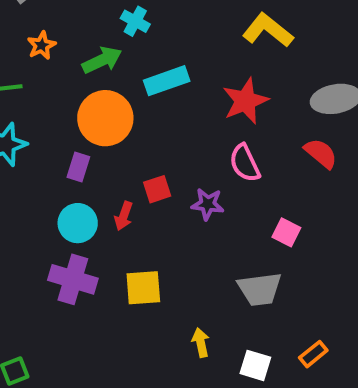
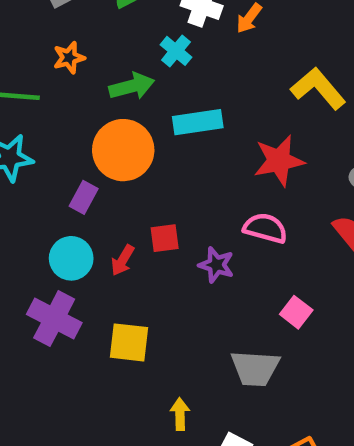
pink semicircle: (245, 163) -> (265, 228), turned 120

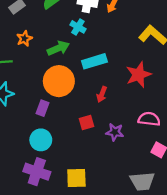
pink semicircle: (265, 228) -> (149, 119), moved
red arrow: (123, 260) -> (102, 94), moved

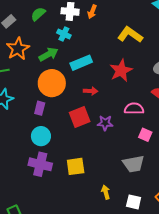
orange star: (24, 38) -> (18, 49), size x1.6
red arrow: (102, 94) -> (91, 91), turned -104
red square: (87, 122) -> (80, 117), size x1.5

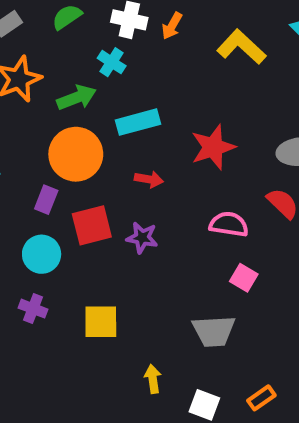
yellow L-shape: (130, 35) -> (241, 47), moved
red square: (80, 117) -> (92, 225), moved
purple star: (105, 123) -> (142, 238), moved
purple cross: (40, 164) -> (33, 309), size x0.6

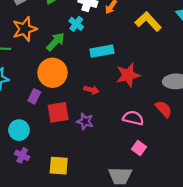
green arrow: (77, 98) -> (56, 42), turned -30
cyan rectangle: (138, 122) -> (102, 51), moved
cyan circle: (42, 254) -> (19, 130), moved

